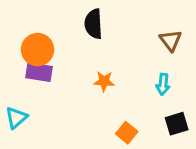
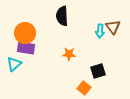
cyan arrow: (163, 84) -> (100, 31), moved
cyan triangle: (16, 118) -> (14, 64), moved
black square: (177, 124) -> (98, 71), moved

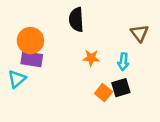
cyan arrow: (100, 31) -> (123, 62), moved
orange star: (69, 54) -> (91, 58), moved
orange square: (84, 88) -> (104, 93), moved

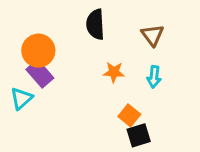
brown triangle: (139, 33) -> (152, 35), moved
purple rectangle: (32, 59) -> (40, 74), turned 40
black square: (121, 88) -> (139, 135), moved

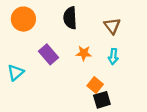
orange circle: (38, 51) -> (23, 19), moved
purple rectangle: (40, 74) -> (48, 54), moved

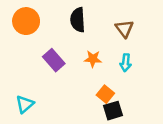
cyan triangle: (15, 72) -> (25, 104), moved

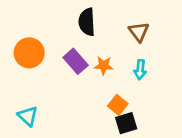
orange circle: (26, 21) -> (29, 53), moved
purple rectangle: (54, 60) -> (76, 61), moved
cyan triangle: (25, 104) -> (28, 116), turned -36

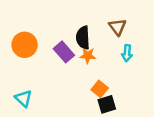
black semicircle: (87, 22) -> (83, 38), moved
cyan arrow: (140, 70) -> (127, 53), moved

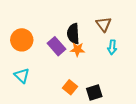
orange square: (100, 89) -> (70, 87), moved
cyan triangle: (23, 98) -> (22, 76), moved

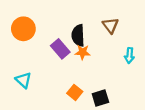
orange circle: (22, 40) -> (23, 29), moved
cyan arrow: (112, 47) -> (129, 56), moved

